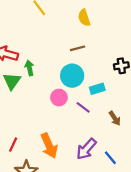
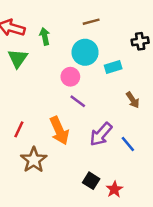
green arrow: (29, 68) -> (45, 36), moved
purple line: (83, 107) -> (78, 101), moved

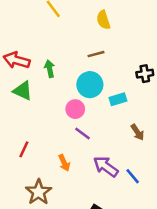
green triangle: (18, 58) -> (23, 91), turned -40
red line: (19, 129) -> (24, 149), moved
orange arrow: (59, 131) -> (64, 163), size x0.6
purple arrow: (101, 134) -> (106, 166), turned 85

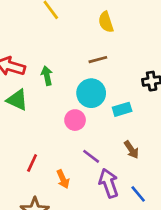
brown arrow: (138, 132) -> (131, 150), moved
purple line: (83, 133) -> (91, 156), moved
red line: (24, 149) -> (32, 163), moved
purple arrow: (106, 166) -> (109, 183), turned 35

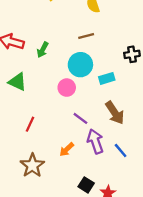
green arrow: (47, 76) -> (43, 50), turned -140
green triangle: (17, 100) -> (17, 82), moved
brown arrow: (131, 150) -> (115, 113), size x1.5
orange arrow: (63, 179) -> (67, 149), moved, turned 70

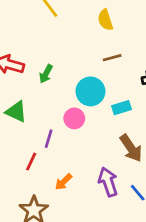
brown line: (86, 36) -> (112, 58), moved
purple line: (80, 118) -> (49, 139), moved, turned 70
orange arrow: (67, 149) -> (63, 182), moved

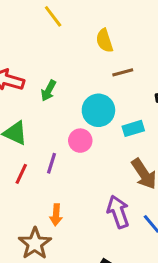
yellow semicircle: (105, 20) -> (105, 41), moved
red line: (31, 162) -> (21, 174), moved
orange arrow: (63, 182) -> (56, 215), moved, turned -42

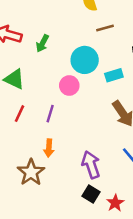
purple line: (51, 163) -> (50, 114), moved
purple arrow: (118, 212) -> (91, 165), moved

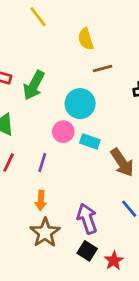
green arrow: (42, 43) -> (34, 85), size x1.5
cyan rectangle: (114, 75) -> (90, 141), moved, turned 36
brown star: (31, 172) -> (45, 233), moved

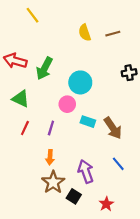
yellow line: (38, 17) -> (33, 15), moved
brown line: (103, 69) -> (113, 34), moved
cyan rectangle: (90, 141) -> (88, 122), moved
black square: (87, 251) -> (74, 196), moved

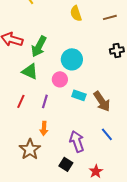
brown line: (113, 34) -> (110, 17), moved
green triangle: (21, 99) -> (30, 71), moved
brown star: (53, 182) -> (30, 149), moved

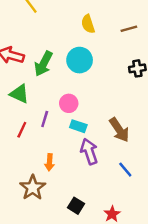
cyan circle: (72, 59) -> (80, 60), moved
green triangle: (30, 71) -> (19, 94), moved
cyan rectangle: (79, 95) -> (78, 126), moved
purple line: (45, 101) -> (45, 119), moved
purple arrow: (77, 141) -> (89, 151), moved

